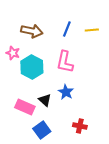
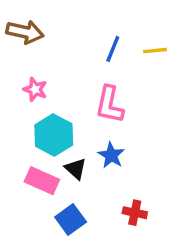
brown arrow: (32, 31) -> (25, 32), moved
pink star: (13, 53) -> (35, 89), moved
cyan hexagon: (32, 67) -> (54, 135), moved

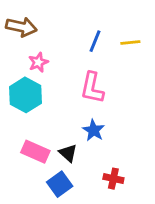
pink star: (35, 89) -> (38, 62), moved, turned 30
cyan hexagon: (54, 135) -> (26, 95), moved
black triangle: (76, 169) -> (68, 153), moved

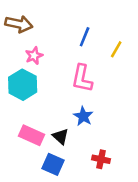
yellow line: (130, 42) -> (116, 49), moved, turned -54
blue square: (60, 184) -> (53, 164), turned -30

